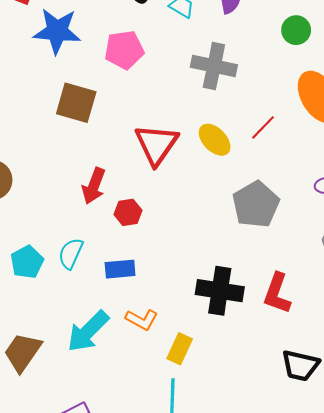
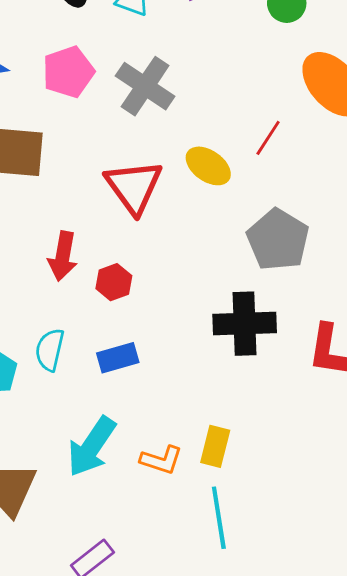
gray cross: (214, 66) -> (145, 86), moved, turned 33
black cross: (220, 291) -> (245, 324), moved
orange L-shape: (142, 320) -> (161, 460), moved

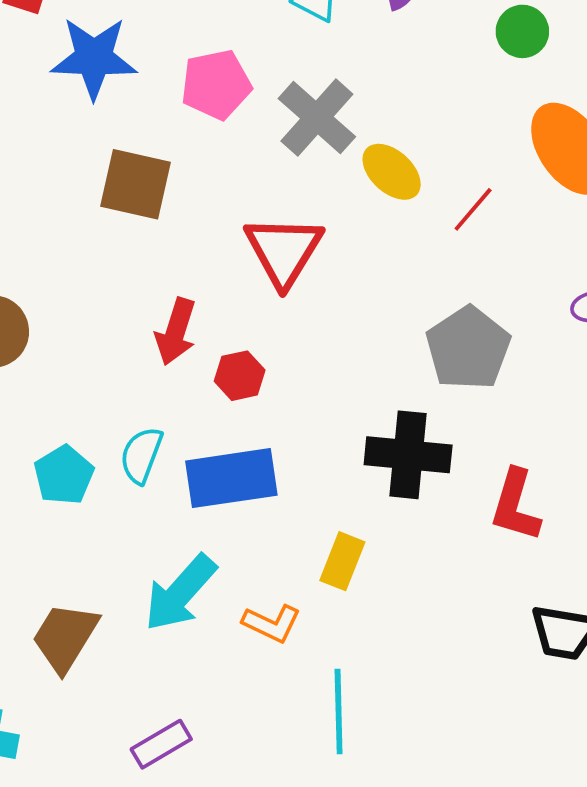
yellow ellipse: (208, 166) -> (392, 172), moved
blue rectangle: (118, 358) -> (231, 478), size x1.6
yellow rectangle: (215, 446) -> (342, 561), moved

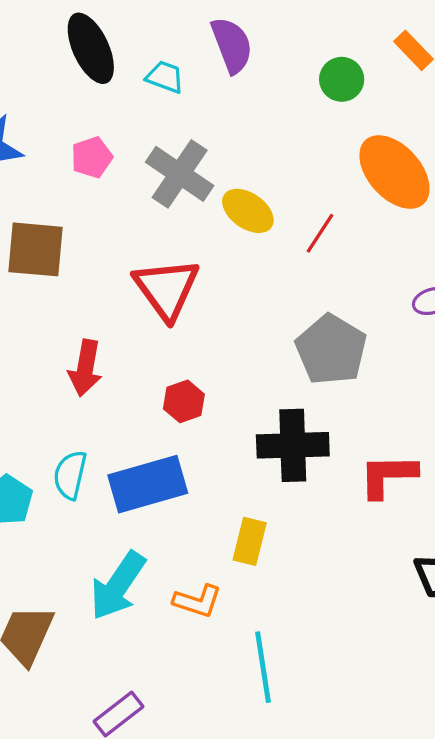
pink pentagon: (216, 85) -> (92, 157), size x0.7
red hexagon: (240, 376) -> (184, 401), moved
red L-shape: (515, 505) -> (388, 476), turned 80

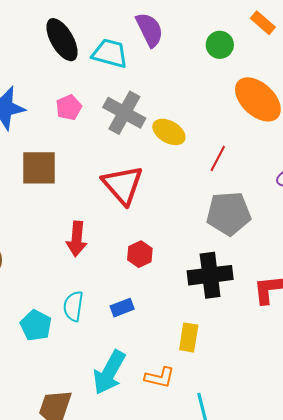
cyan trapezoid: (165, 77) -> (110, 53), size x1.5
red line: (320, 233) -> (218, 159), moved
gray pentagon: (331, 350) -> (229, 214), turned -30
blue rectangle: (148, 484) -> (122, 308), size x0.5

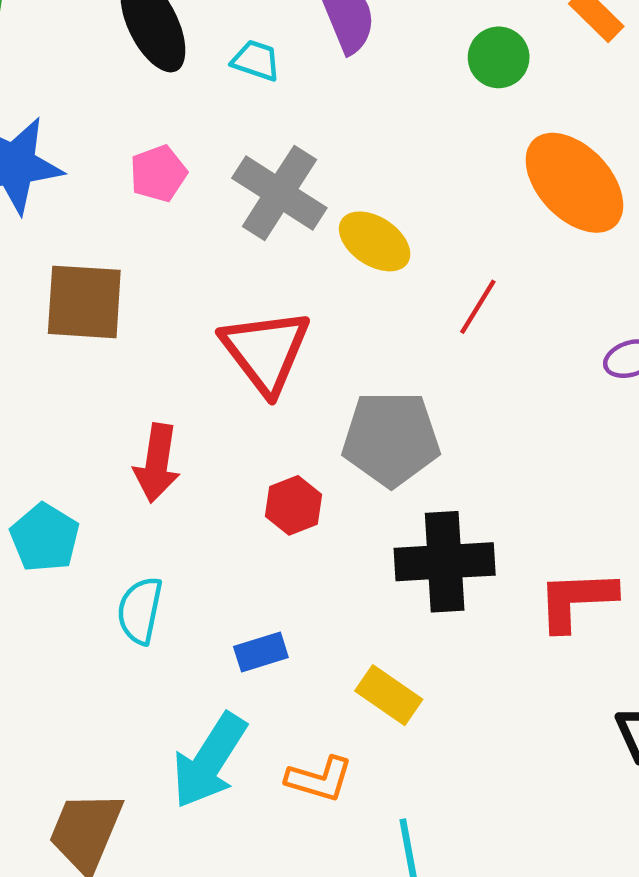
cyan trapezoid: (110, 53) -> (256, 60), size x0.6
gray pentagon: (229, 214) -> (391, 439), moved
blue rectangle: (122, 308) -> (261, 652), moved
cyan pentagon: (36, 325) -> (45, 538), moved
yellow rectangle: (189, 337) -> (389, 695), turned -68

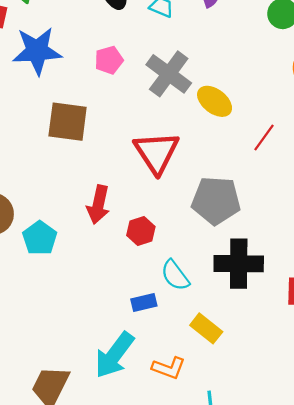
red hexagon: (293, 505) -> (141, 231), moved
cyan semicircle: (140, 610) -> (175, 275), moved, turned -52

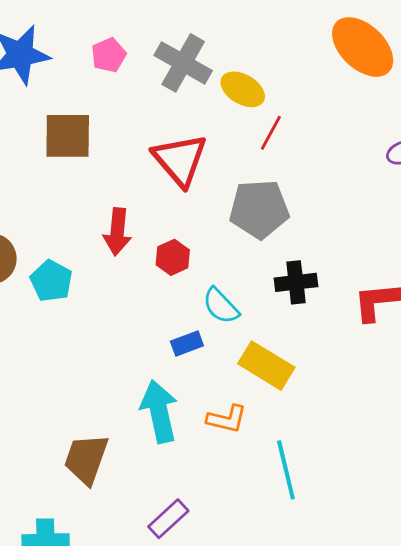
red line: (264, 137) -> (271, 133), moved
black cross: (239, 264) -> (296, 282), size x0.7
yellow rectangle: (206, 328) -> (266, 366), size x1.4
cyan arrow: (114, 355) -> (159, 411), turned 138

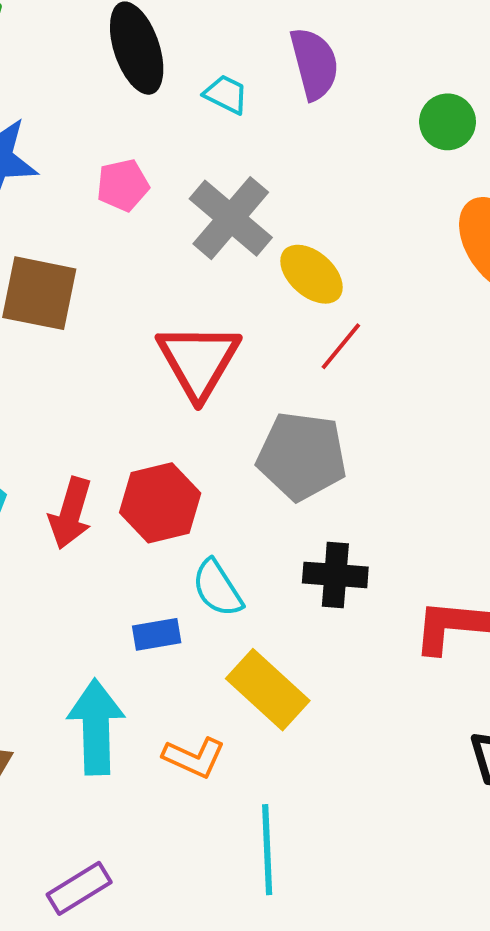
red arrow: (117, 232) -> (71, 513), moved
red hexagon: (173, 257) -> (160, 503), size x1.5

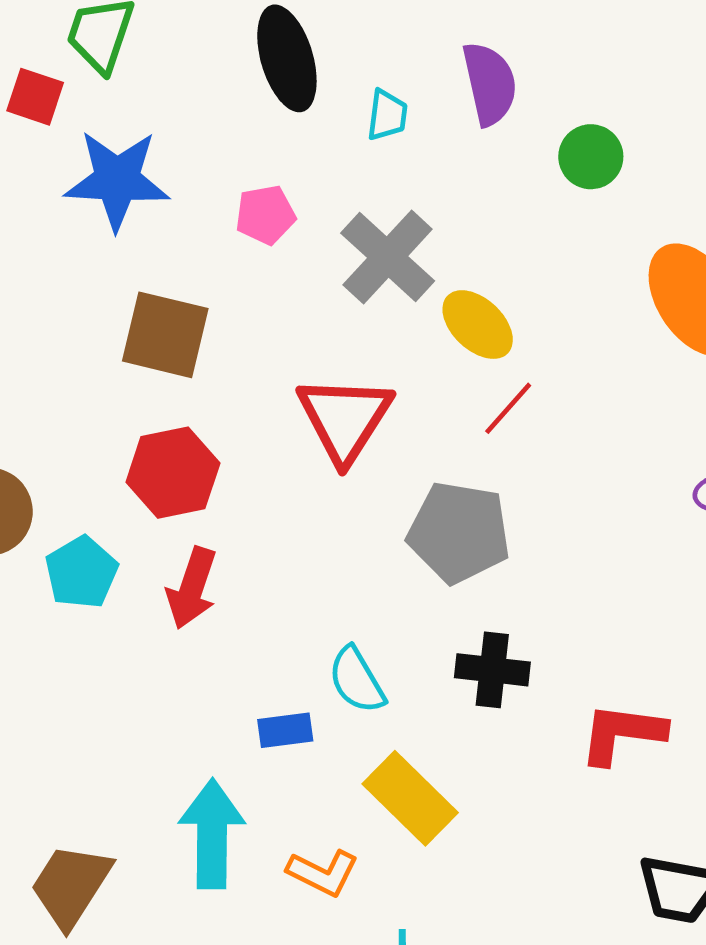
cyan trapezoid: (226, 94) -> (387, 115), turned 69
green circle: (448, 122) -> (591, 157), moved
red hexagon: (160, 503) -> (173, 473), moved

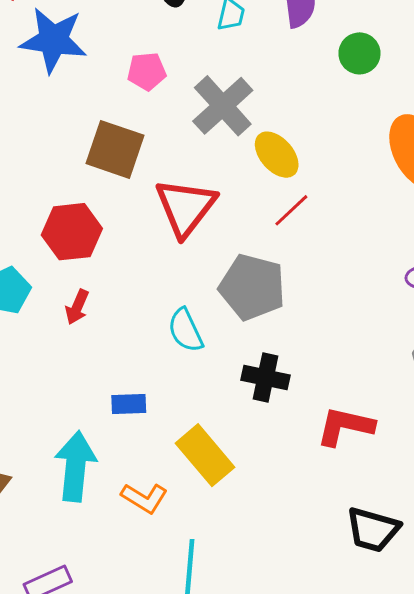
brown square: (165, 335) -> (115, 149), moved
red arrow: (192, 588) -> (77, 307), size x0.7
cyan semicircle: (357, 680) -> (186, 330), moved

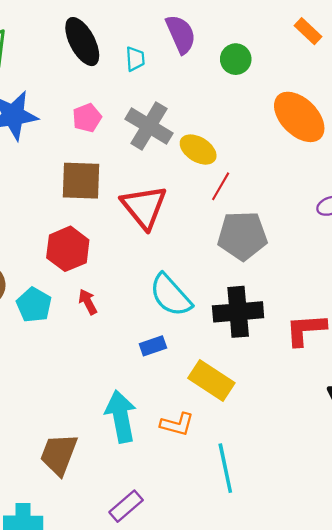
gray pentagon: (252, 287) -> (242, 236), moved
red arrow: (77, 307) -> (88, 302), turned 145
cyan semicircle: (186, 330) -> (171, 295), size x1.4
black cross: (265, 378) -> (238, 312), size x1.4
blue rectangle: (129, 404) -> (153, 346), moved

